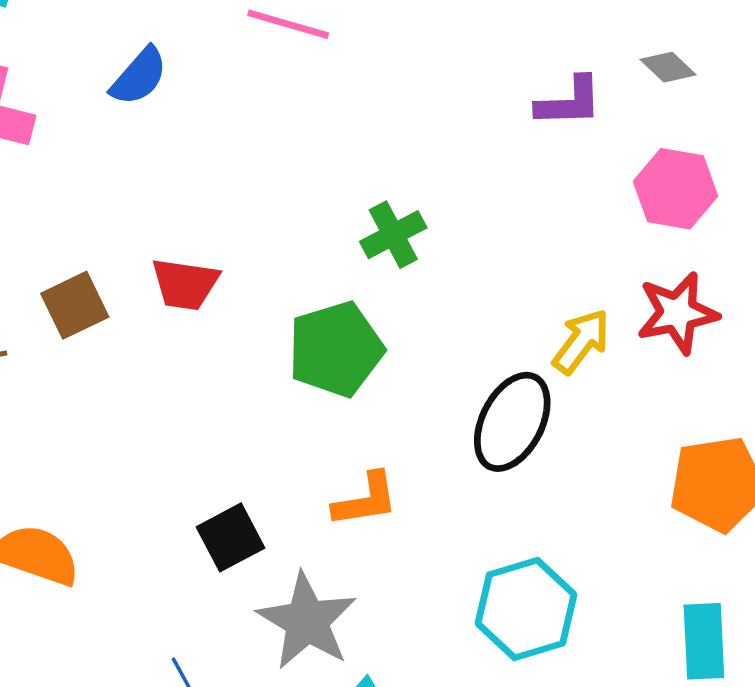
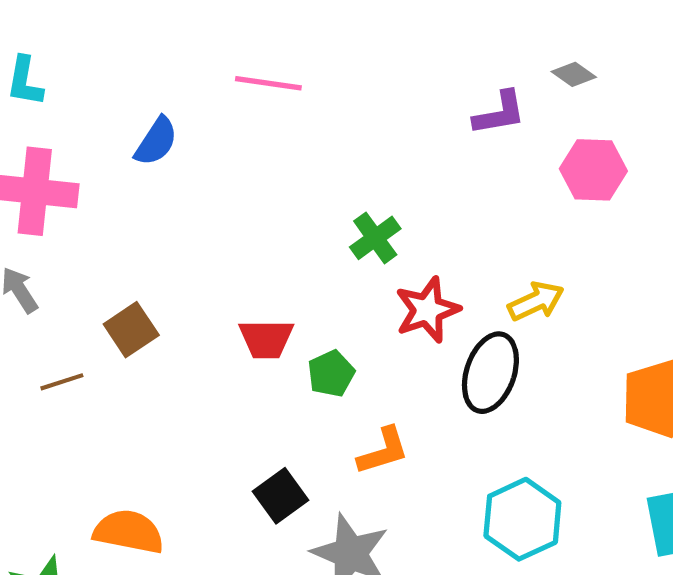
red trapezoid: (185, 284) -> (266, 339), moved
red star: (677, 313) -> (427, 310), moved
yellow arrow: (581, 341) -> (536, 301), turned 36
green pentagon: (336, 349) -> (331, 374), moved, size x0.6

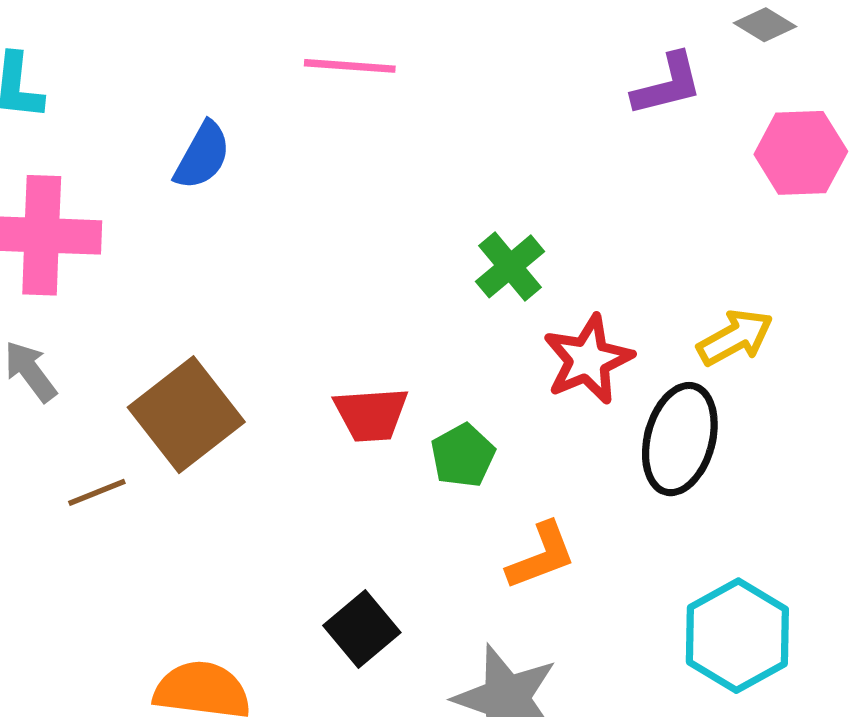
brown square: (131, 330) -> (186, 415), size x1.5
black square: (281, 496) -> (362, 629), moved

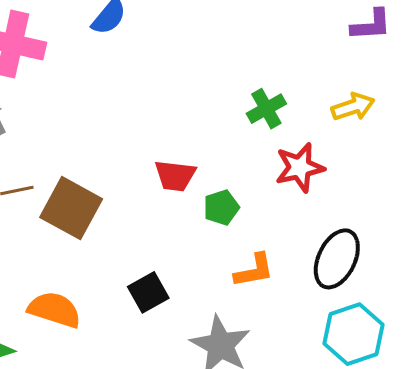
yellow arrow: (735, 337) -> (353, 107), moved
brown square: (186, 415) -> (71, 208), moved, turned -34
black ellipse: (680, 439) -> (337, 259), moved

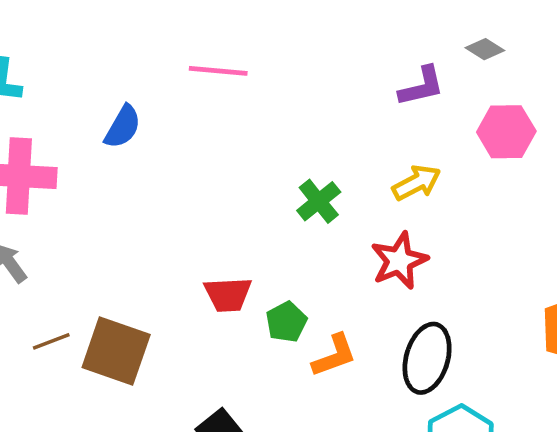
red star: (300, 168) -> (399, 261), moved
orange L-shape: (254, 270) -> (334, 355), moved

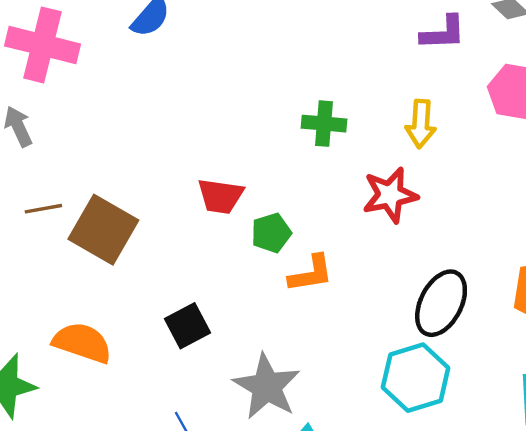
yellow arrow: (417, 183) -> (421, 124), turned 111
green cross: (319, 201) -> (324, 124), turned 33
black ellipse: (427, 358) -> (441, 303), moved

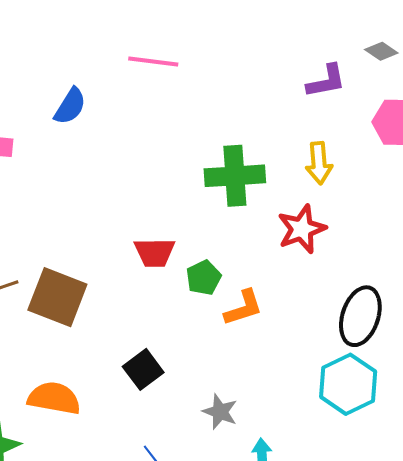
green cross: (324, 124) -> (235, 176), size x1.5
gray star: (267, 387) -> (220, 412), size x0.6

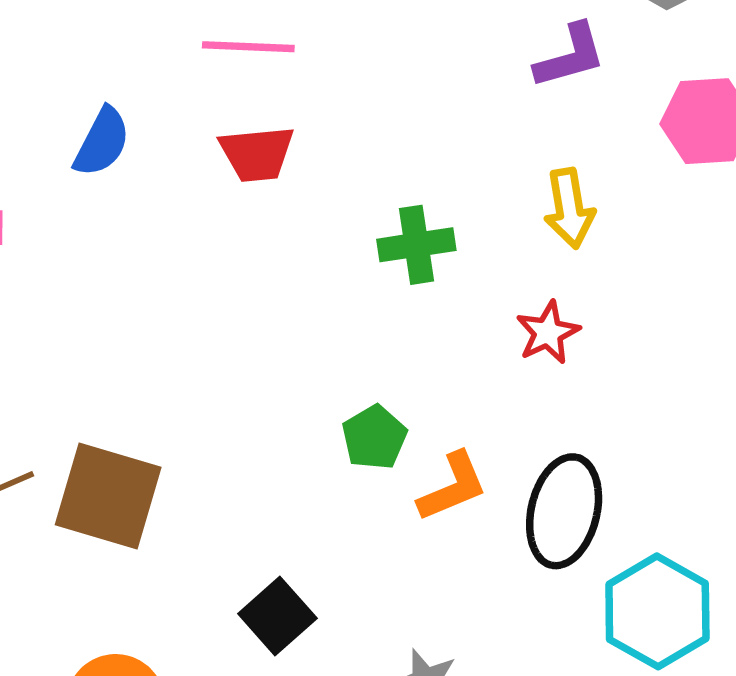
green cross: (235, 176) -> (416, 245), size x0.7
red star: (302, 229) -> (548, 333), size x0.7
red trapezoid: (155, 252) -> (257, 154), moved
black ellipse: (360, 316) -> (564, 511), moved

